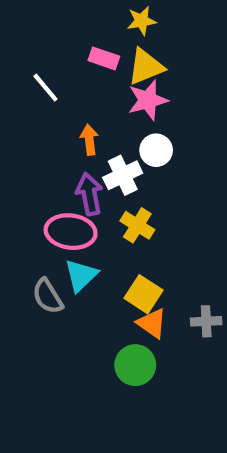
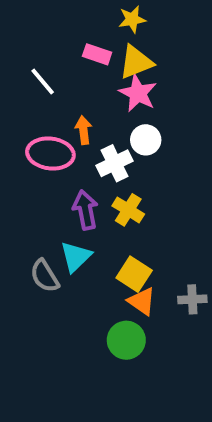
pink star: (148, 100) -> (138, 93), turned -30
purple arrow: (89, 194) -> (85, 210), moved
pink ellipse: (71, 232) -> (50, 154), moved

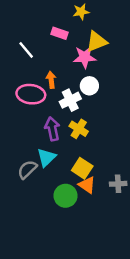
yellow triangle: (136, 62) -> (97, 42), moved
pink star: (138, 93) -> (85, 57), turned -30
gray semicircle: (45, 276) -> (27, 169), turned 78
green circle: (126, 340) -> (66, 196), moved

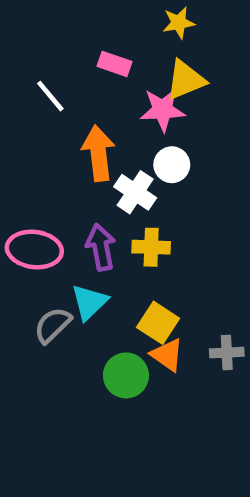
yellow star: (81, 12) -> (179, 23), moved
orange arrow: (51, 80) -> (98, 153), size x1.6
pink ellipse: (31, 94) -> (34, 249), moved
white cross: (70, 100) -> (135, 192), turned -30
yellow cross: (79, 129) -> (151, 247), turned -30

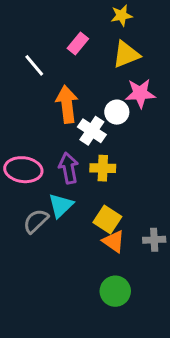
pink rectangle: (115, 64) -> (78, 44), turned -70
pink star: (163, 110) -> (140, 93), moved
green circle: (126, 375) -> (115, 291), moved

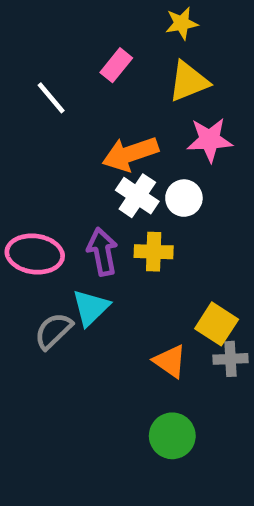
orange arrow: (67, 104) -> (130, 154), moved, turned -102
white circle: (117, 112) -> (184, 198), moved
yellow square: (107, 220) -> (217, 324), moved

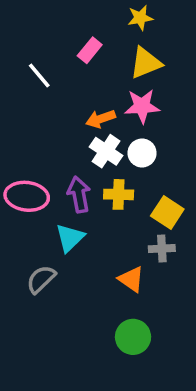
pink star: (210, 140) -> (142, 106), moved
orange arrow: (130, 154) -> (101, 119), size x0.7
yellow square: (217, 324) -> (167, 212), moved
gray semicircle: (53, 331) -> (41, 279), moved
gray cross: (231, 359) -> (162, 249), moved

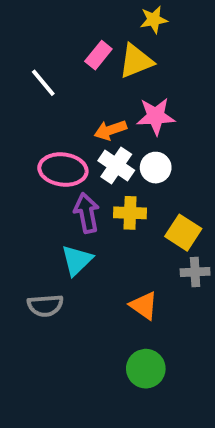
yellow triangle: (146, 63) -> (136, 61), moved
pink ellipse: (27, 196) -> (63, 169), moved
gray cross: (162, 249) -> (195, 272), moved
gray semicircle: (41, 279) -> (45, 306), turned -140

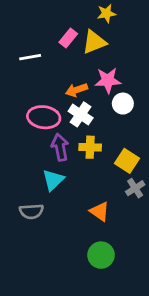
white line: (43, 83) -> (30, 57), turned -60
white circle: (156, 168) -> (123, 104), moved
gray cross: (195, 272) -> (135, 188), turned -30

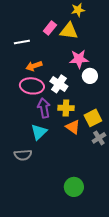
yellow triangle: (94, 42) -> (69, 31), turned 30
orange arrow: (76, 90) -> (34, 66), moved
yellow square: (127, 161) -> (93, 118), turned 30
orange triangle: (100, 211) -> (73, 127), moved

